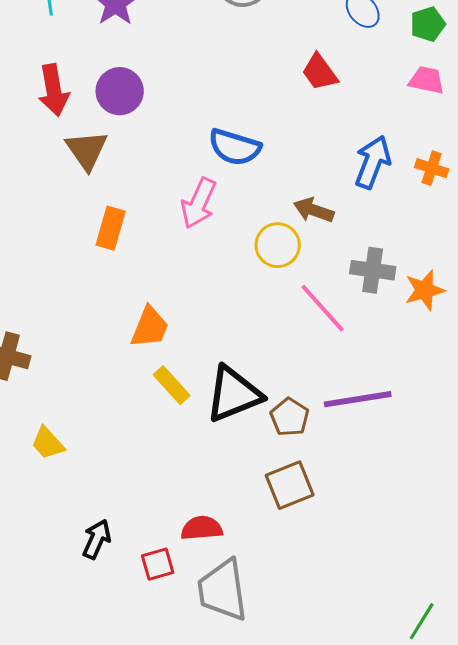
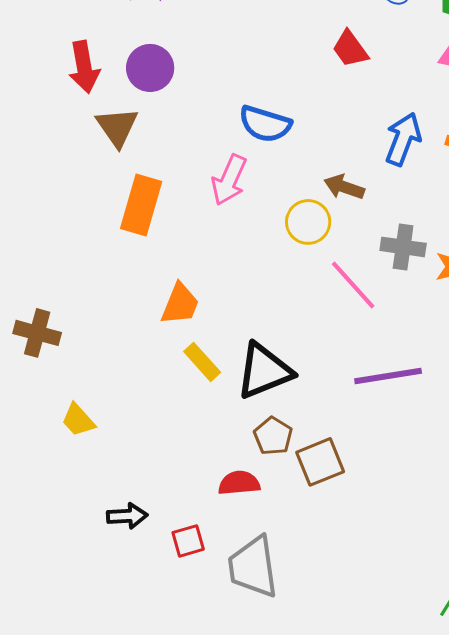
orange rectangle: (111, 228) -> (141, 205), size x1.4
brown pentagon: (290, 417) -> (273, 436), moved
red semicircle: (202, 528) -> (239, 483), moved
black arrow: (97, 539) -> (127, 516), turned 63

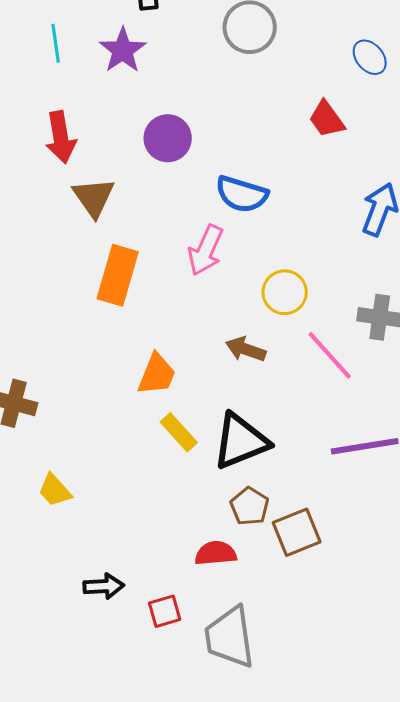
purple circle: (150, 68) -> (168, 138), moved
brown arrow: (344, 187) -> (246, 349), moved

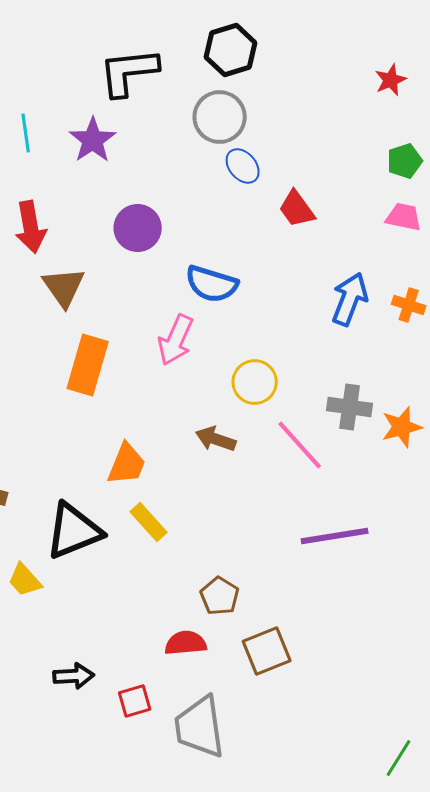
blue ellipse: (370, 57) -> (243, 166), moved
black triangle: (241, 441) -> (74, 531), moved
brown square: (297, 532) -> (267, 651), moved

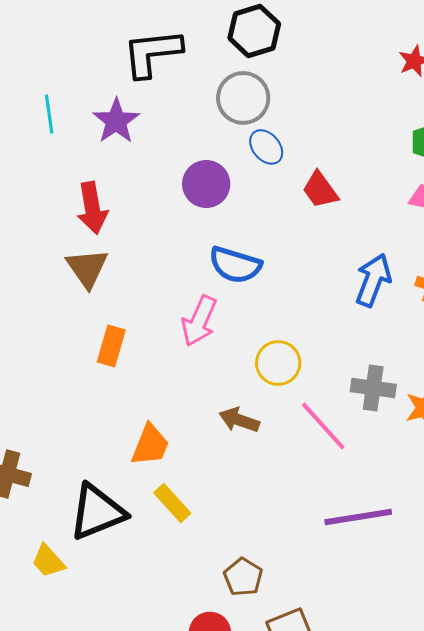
red arrow: (31, 227) -> (92, 208), moved
purple circle: (138, 228) -> (206, 184), moved
orange rectangle: (88, 365) -> (111, 346), size x0.7

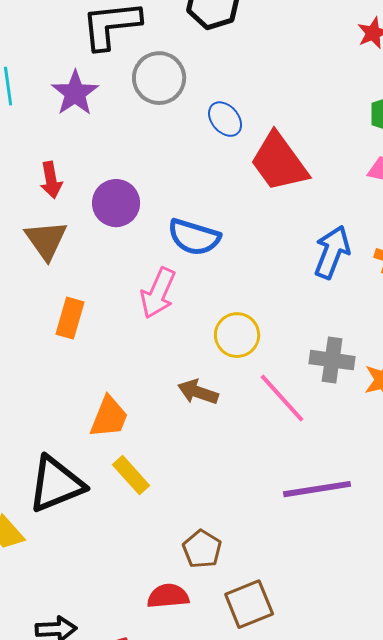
gray circle: (243, 98) -> (159, 78), moved
purple circle: (206, 184) -> (116, 203), moved
red trapezoid: (320, 190) -> (279, 162), size x1.6
red arrow: (92, 208) -> (51, 180), size x0.7

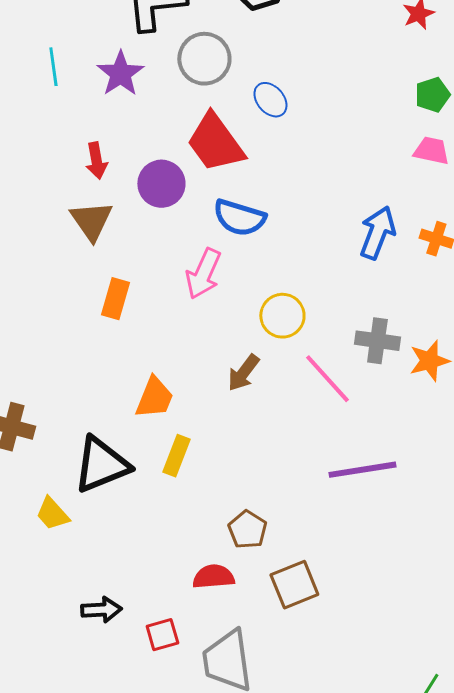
red trapezoid: (279, 162) -> (215, 143), moved
brown arrow: (198, 392) -> (243, 373), turned -72
yellow rectangle: (131, 475) -> (176, 456), turned 63

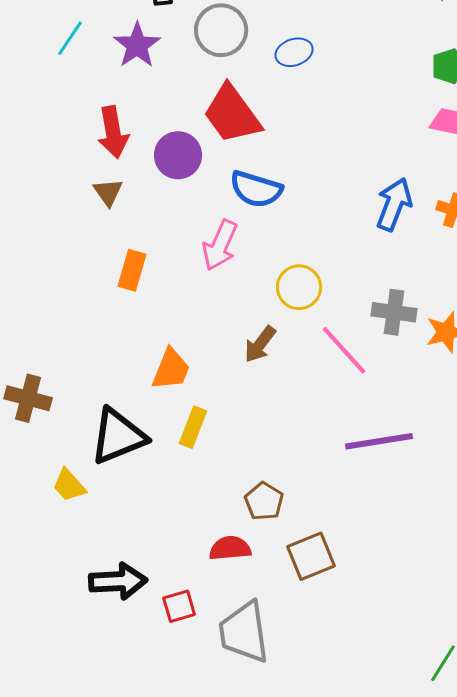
cyan line: (53, 67) -> (70, 38), turned 42
blue ellipse: (270, 100) -> (294, 52), moved, turned -69
red arrow: (96, 161) -> (113, 132), size x1.4
brown triangle: (91, 221) -> (108, 192), size x0.7
black arrow: (101, 610) -> (118, 581), size x1.4

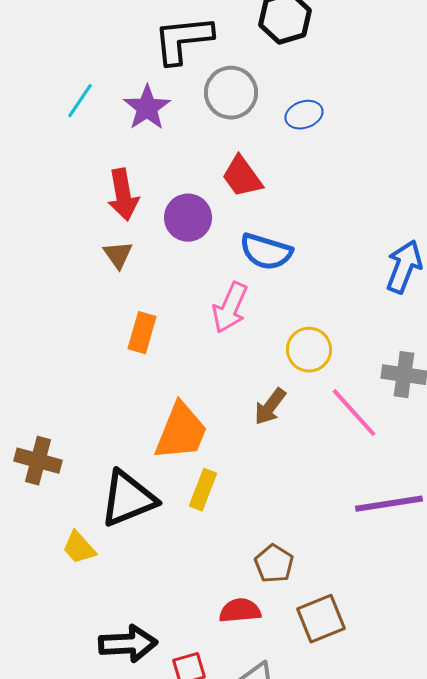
red trapezoid: (232, 114) -> (242, 177), size x0.7
orange trapezoid: (171, 369) -> (181, 432), size x1.4

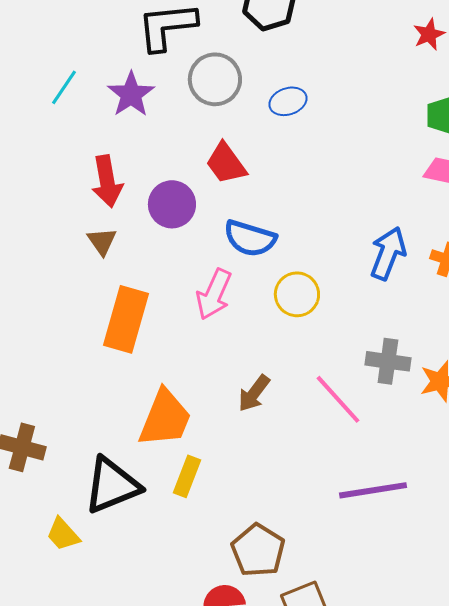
orange rectangle: (142, 333) -> (126, 319), size x1.6
yellow circle: (309, 350) -> (297, 294), moved
brown pentagon: (274, 564) -> (258, 550), size x1.4

